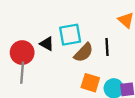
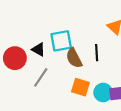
brown semicircle: (84, 53) -> (74, 58), turned 108
gray line: (22, 73) -> (41, 77), moved, turned 30

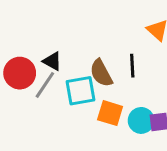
cyan square: (61, 41) -> (80, 91), moved
gray line: (41, 77) -> (45, 85), moved

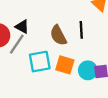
cyan square: (80, 91) -> (40, 62), moved

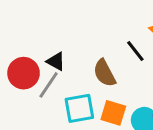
black line: (81, 30) -> (135, 51), moved, turned -35

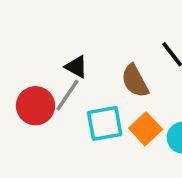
red circle: (24, 73) -> (35, 106), moved
orange square: (113, 113) -> (146, 129), turned 30

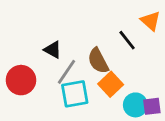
gray line: (67, 95) -> (66, 72), moved
orange square: (146, 129) -> (111, 84), moved

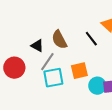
brown semicircle: (98, 61) -> (59, 40), moved
orange square: (111, 84) -> (79, 71), turned 30

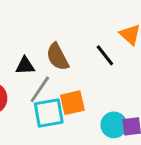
black triangle: (37, 46) -> (25, 66), turned -32
orange square: (79, 71) -> (72, 103), moved

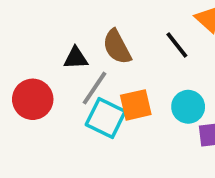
cyan square: (49, 113) -> (106, 118), turned 36
cyan circle: (114, 125) -> (188, 107), moved

